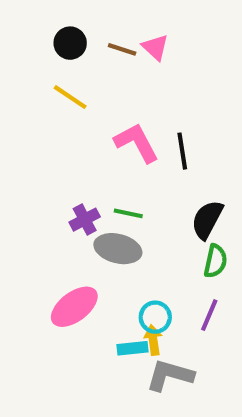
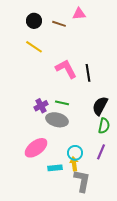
pink triangle: (155, 47) -> (79, 14), moved, turned -48
cyan rectangle: (132, 348) -> (55, 168), moved
gray L-shape: (170, 375) -> (82, 181), turned 85

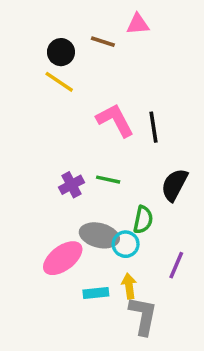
black circle: (34, 21) -> (61, 52), moved
gray ellipse: (57, 120) -> (99, 235), moved
green semicircle: (104, 126) -> (143, 220), moved
cyan circle: (75, 153) -> (126, 244), moved

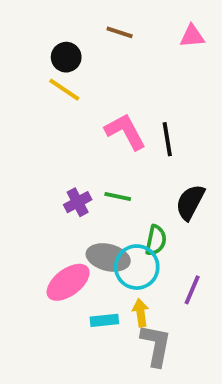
pink triangle: (138, 24) -> (192, 36), moved
brown line: (103, 42) -> (120, 32), moved
cyan circle: (126, 244) -> (137, 267), size x1.5

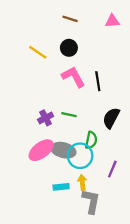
black circle: (66, 57) -> (69, 48), moved
pink ellipse: (68, 282) -> (41, 150), moved

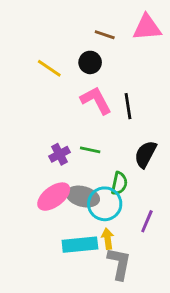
brown line: (70, 19) -> (105, 35), moved
pink triangle: (112, 21) -> (147, 27), size x1.5
cyan rectangle: (61, 187) -> (80, 245), size x1.6

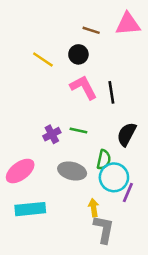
pink ellipse: (54, 197) -> (20, 171), moved
cyan circle: (105, 204) -> (114, 177), moved
cyan rectangle: (80, 245) -> (30, 209), moved

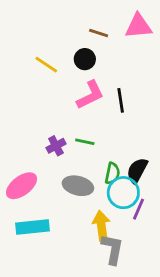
pink L-shape: (84, 87) -> (90, 95), turned 92
black semicircle: (127, 134) -> (137, 171), moved
yellow arrow: (94, 208) -> (101, 226), size x1.5

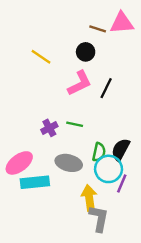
brown line: (99, 33) -> (98, 29), moved
black circle: (85, 59) -> (86, 52), moved
black line: (121, 100) -> (106, 88), turned 35
cyan rectangle: (33, 227) -> (35, 182), moved

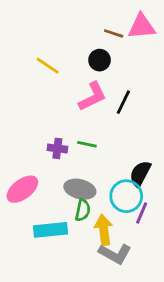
purple cross: (49, 128) -> (57, 148), turned 35
green semicircle: (99, 152) -> (83, 210), moved
cyan rectangle: (35, 182) -> (50, 230), moved
gray L-shape: (99, 218) -> (115, 254), turned 108

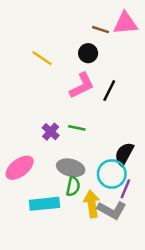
purple cross: (57, 148) -> (51, 132), turned 35
gray L-shape: (115, 254) -> (112, 210), moved

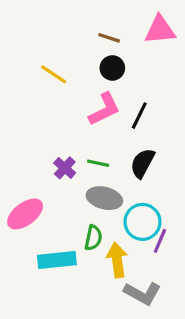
brown line: (101, 30) -> (109, 38), moved
black semicircle: (124, 154) -> (142, 163), moved
gray ellipse: (71, 168) -> (104, 198), moved
gray L-shape: (112, 210) -> (142, 293), moved

